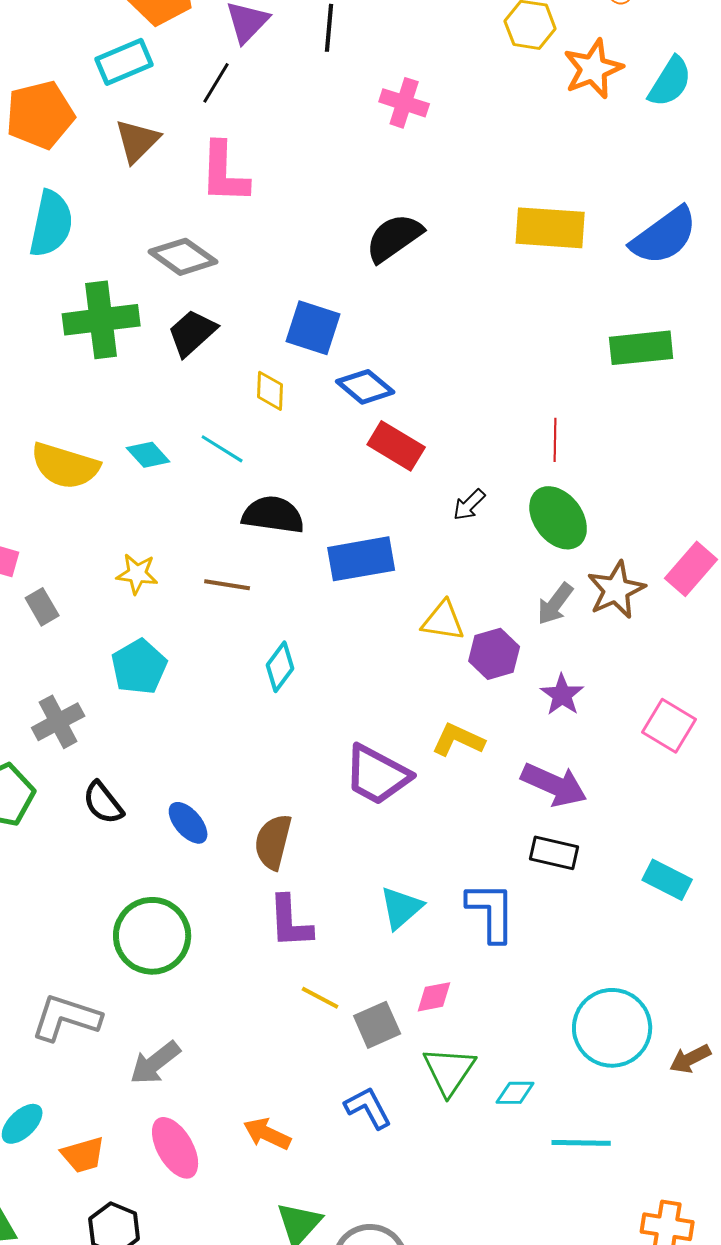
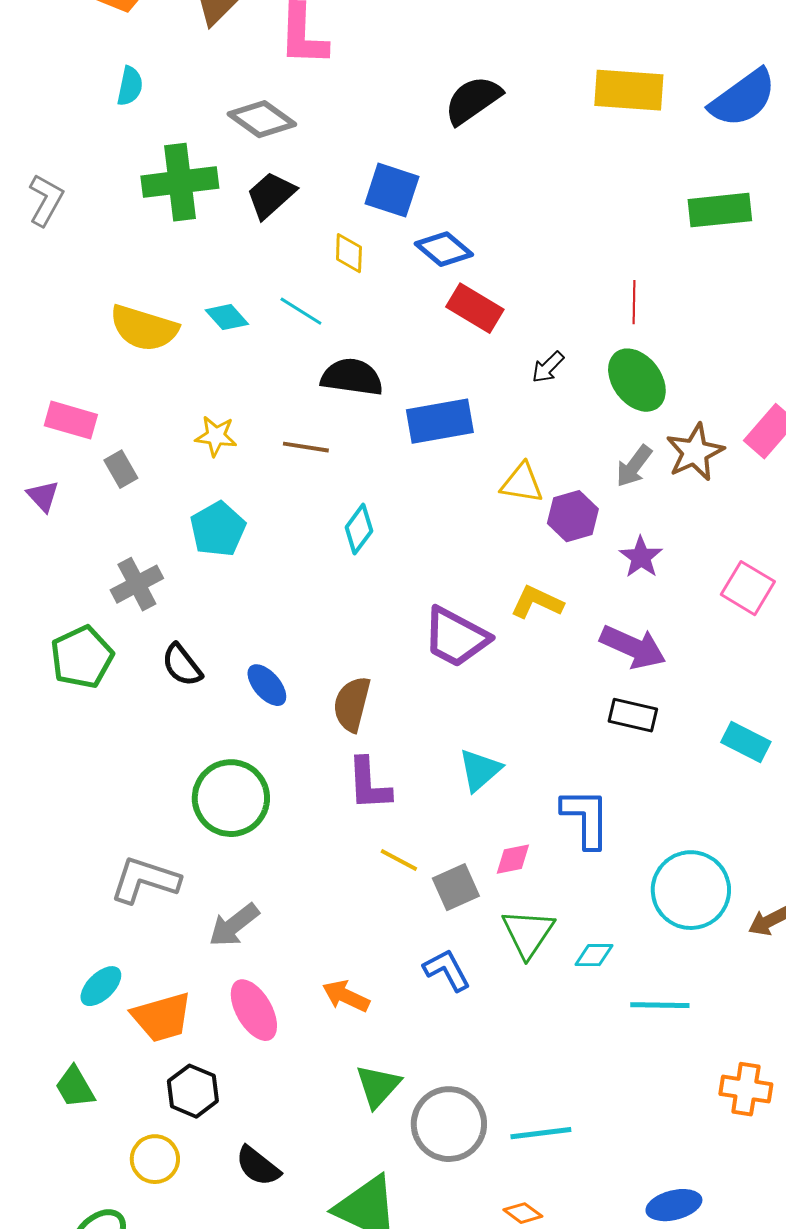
cyan semicircle: (51, 224) -> (130, 86), size x0.6
blue L-shape: (491, 912) -> (586, 818), moved
orange trapezoid: (83, 1155) -> (162, 1017), size x1.4

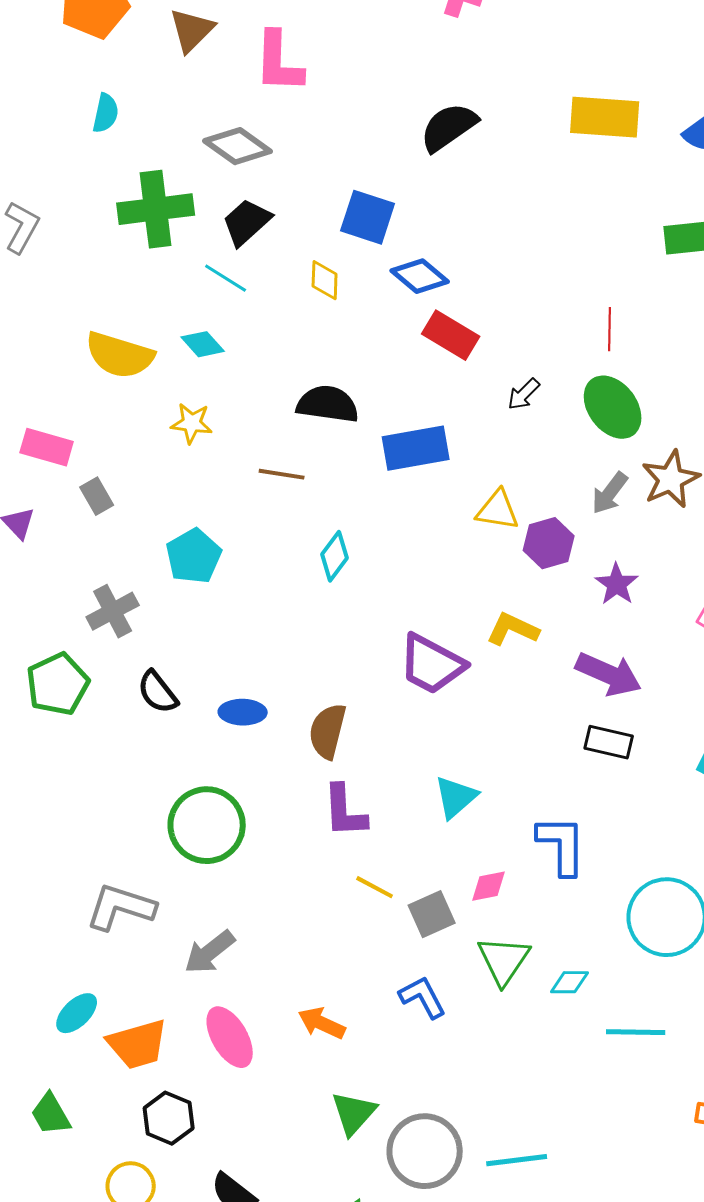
cyan line: (301, 311) -> (226, 278), moved
yellow star: (216, 436) -> (192, 423), moved
blue ellipse: (267, 685) -> (243, 712), turned -48

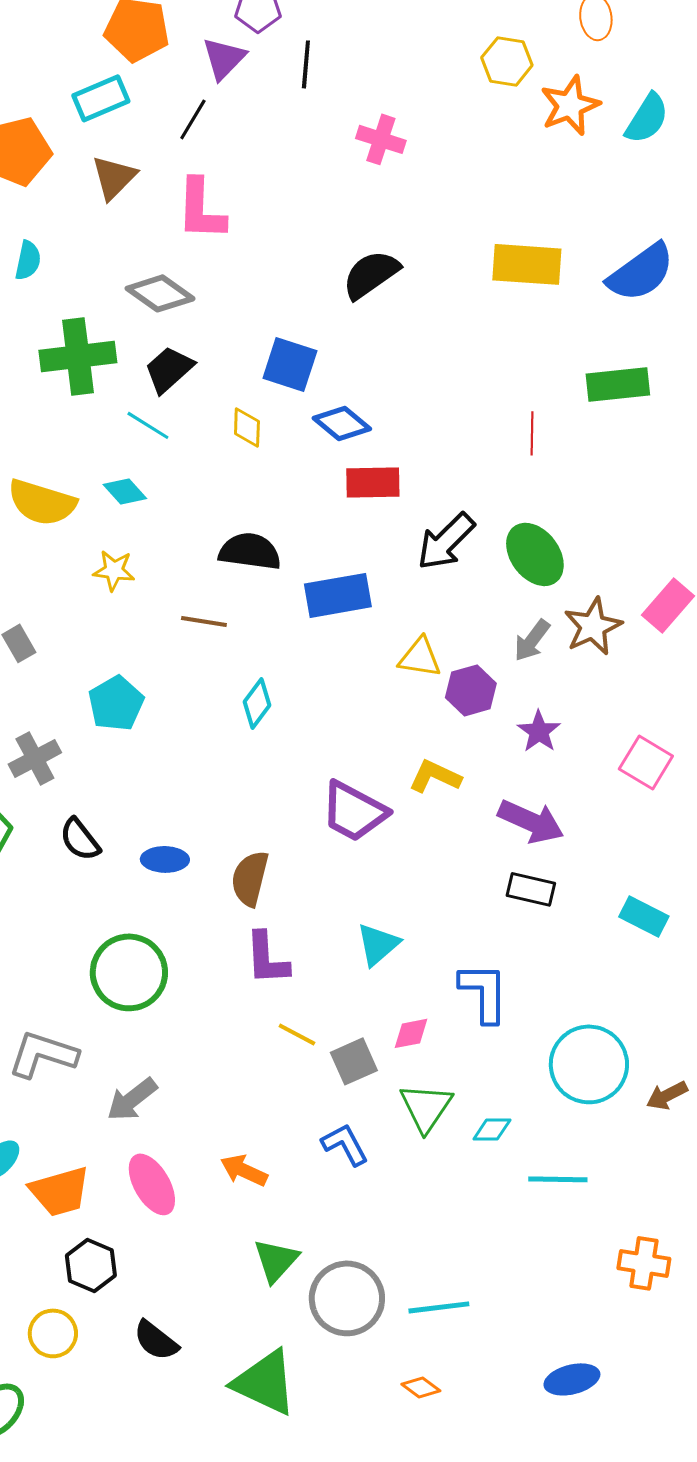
red line: (610, 329) -> (532, 433), moved
red rectangle: (451, 335) -> (373, 482), turned -32
black arrow: (524, 394) -> (446, 541), size x1.8

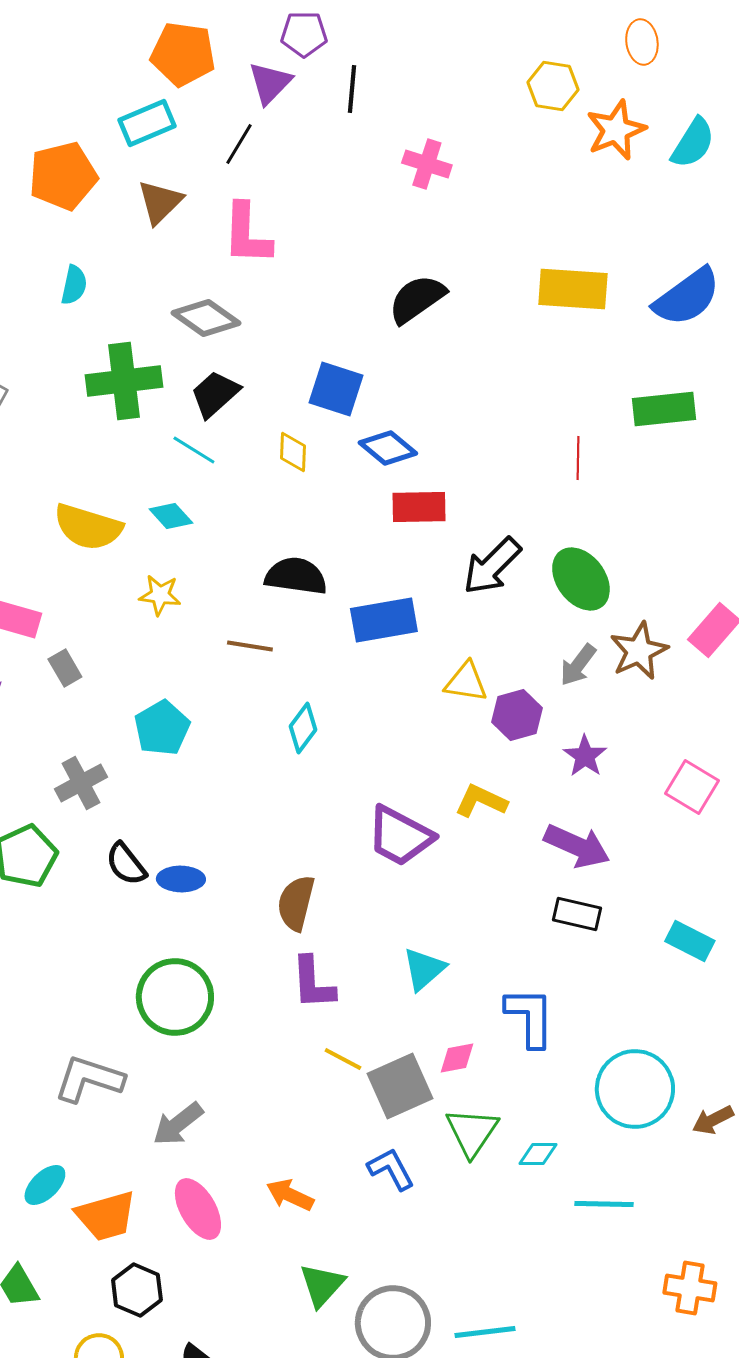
blue ellipse: (165, 859) -> (181, 879), moved
gray square: (354, 1061) -> (400, 1086), size x1.4

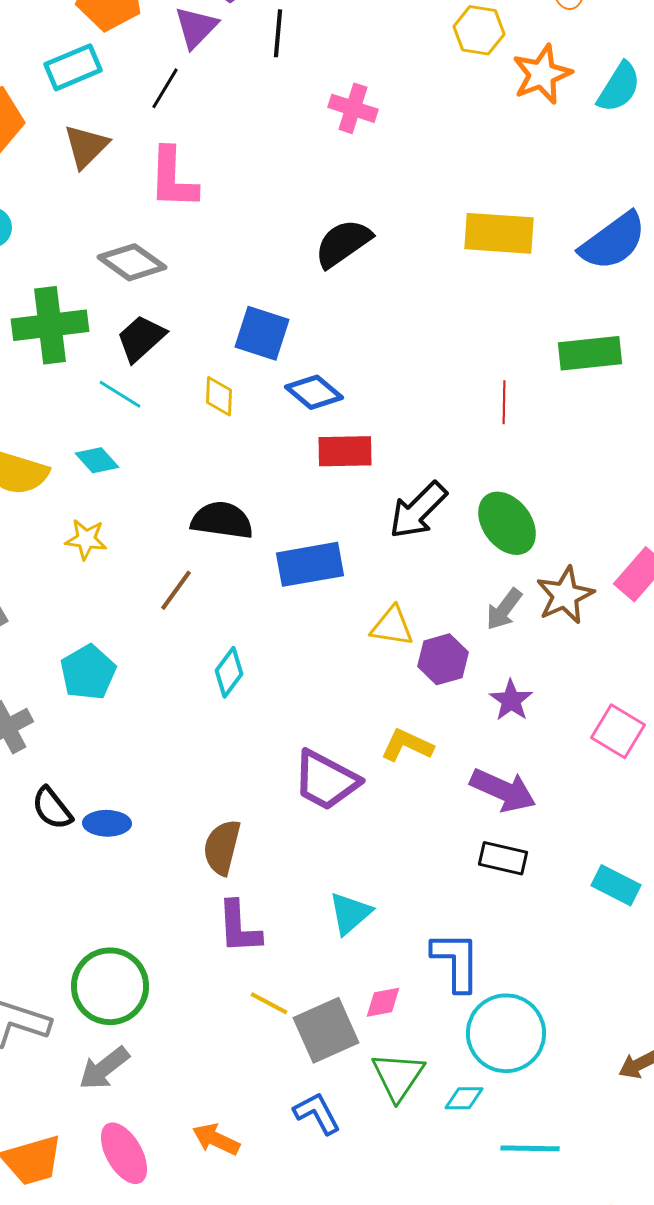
brown line: (250, 646) -> (176, 590), turned -63
green circle: (175, 997) -> (110, 986), moved
cyan circle: (635, 1089) -> (506, 1033), moved

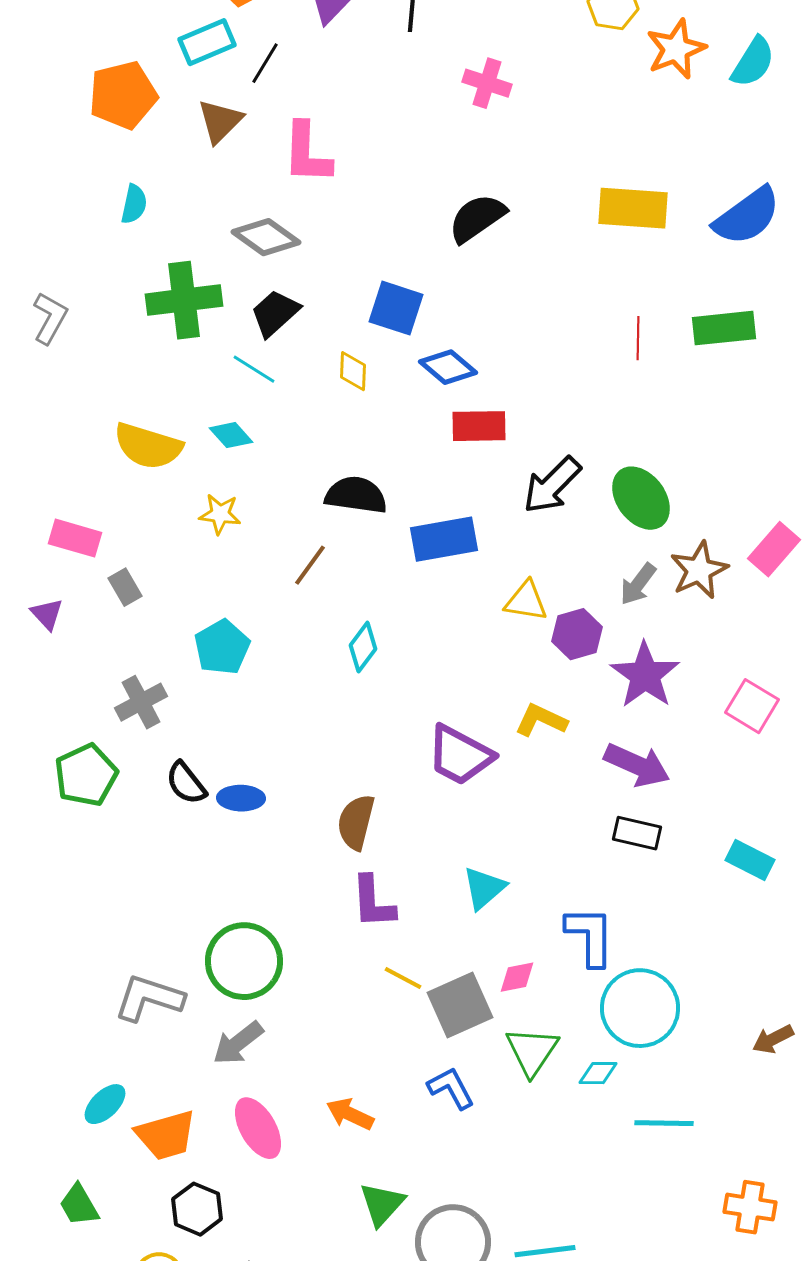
black line: (165, 88) -> (265, 63), moved
red line: (504, 402) -> (638, 338), moved
purple star: (511, 700) -> (645, 675), size x1.6

